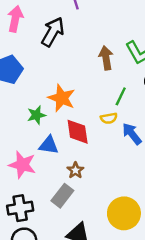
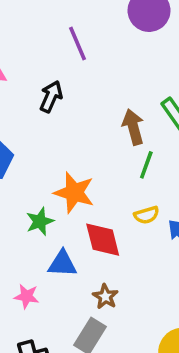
black arrow: (53, 32) -> (51, 97), size x0.7
green line: (121, 96) -> (146, 165), moved
pink star: (22, 165) -> (27, 296), size x0.6

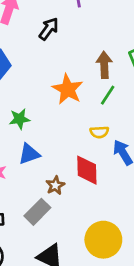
orange star: (74, 193) -> (68, 89), moved
red diamond: (103, 240) -> (87, 170), moved
blue triangle: (62, 264) -> (29, 154), turned -35

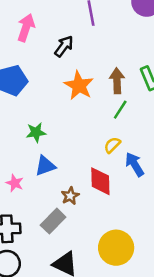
orange star: (68, 89) -> (79, 86), moved
yellow semicircle: (99, 132) -> (112, 145), turned 138

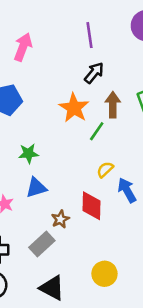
black arrow: (64, 46) -> (94, 73), moved
green line: (120, 110) -> (97, 131), moved
yellow circle: (116, 248) -> (104, 274), size x0.7

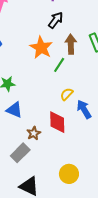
blue triangle: (36, 188) -> (14, 110), turned 42

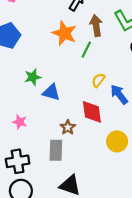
blue triangle: (14, 110) -> (51, 92), moved
gray rectangle: (20, 153) -> (56, 150), turned -36
yellow circle: (69, 174) -> (117, 141), moved

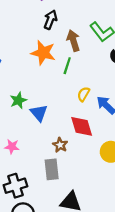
blue triangle: (51, 92) -> (39, 113), turned 42

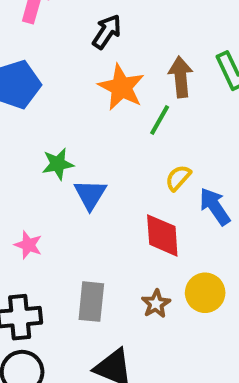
black arrow: (50, 20) -> (107, 32), moved
brown star: (60, 145) -> (156, 304), moved

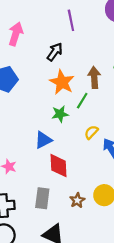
green star: (58, 164) -> (60, 114), moved
blue triangle: (90, 194) -> (43, 140), turned 30
red diamond: (162, 235) -> (59, 166), moved

